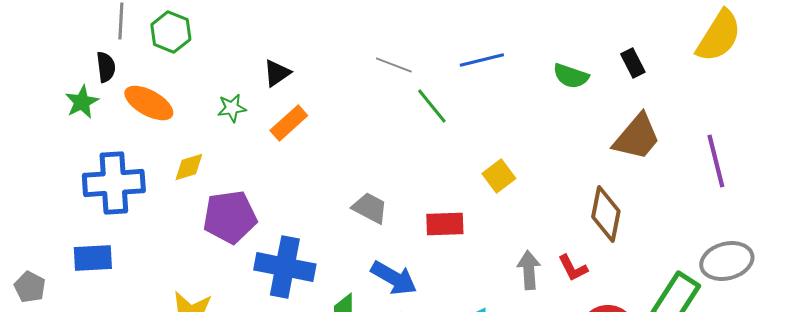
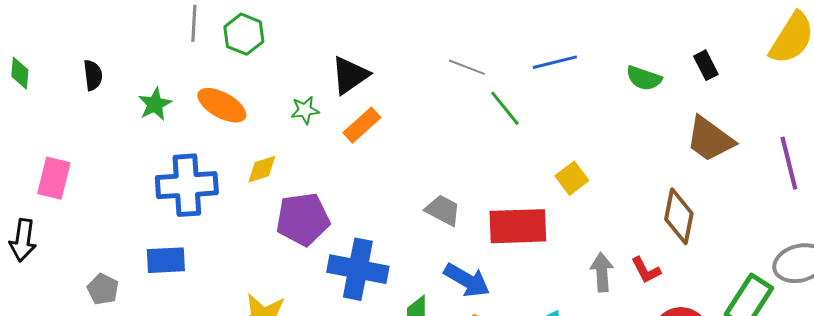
black semicircle: (106, 67) -> (93, 75), moved
black triangle: (277, 73) -> (350, 75), size x1.4
brown trapezoid: (637, 137) -> (710, 139), turned 86
red rectangle: (445, 224) -> (518, 226), size x1.5

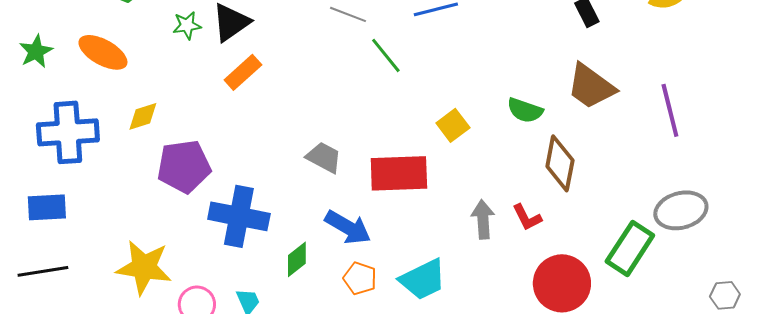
green semicircle: (644, 78) -> (525, 110), moved
green star: (305, 110) -> (187, 25), moved

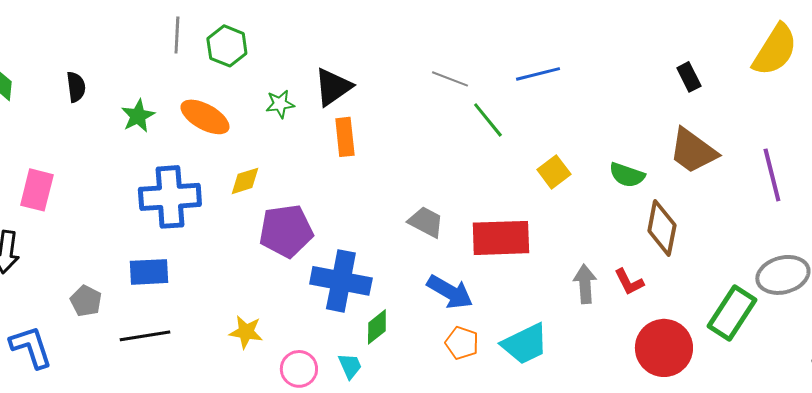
green star: (187, 25) -> (280, 104), moved
orange rectangle: (243, 72) -> (345, 137), turned -54
yellow square: (453, 125) -> (554, 172), moved
green diamond: (297, 259) -> (377, 327), moved
yellow star: (144, 267) -> (246, 332), size x0.6

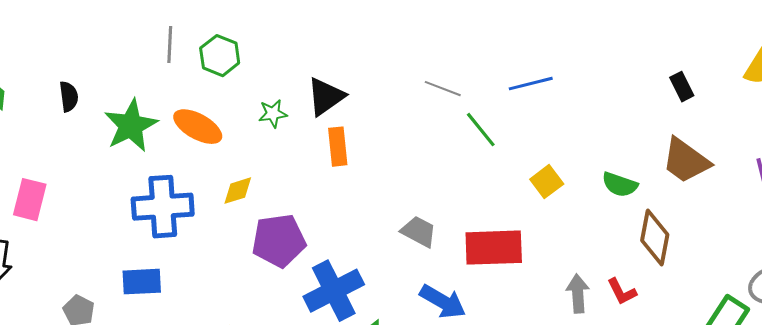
green star: (138, 116) -> (131, 126), size x1.6
blue cross: (341, 281) -> (334, 291), turned -38

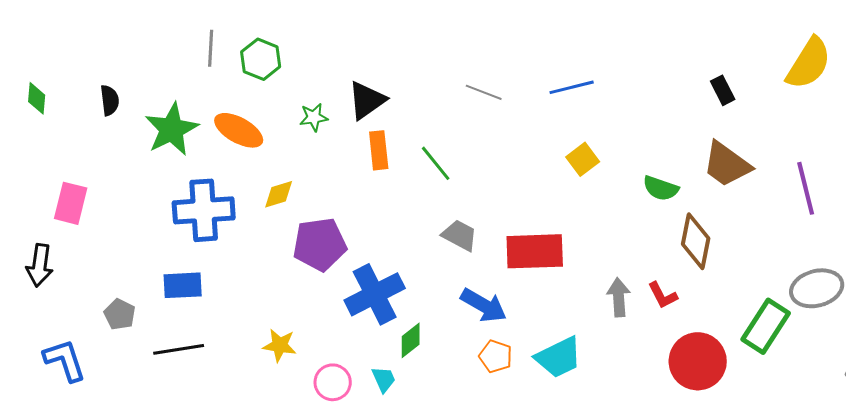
green line: (481, 130) -> (436, 163), moved
yellow square: (547, 182) -> (583, 159), moved

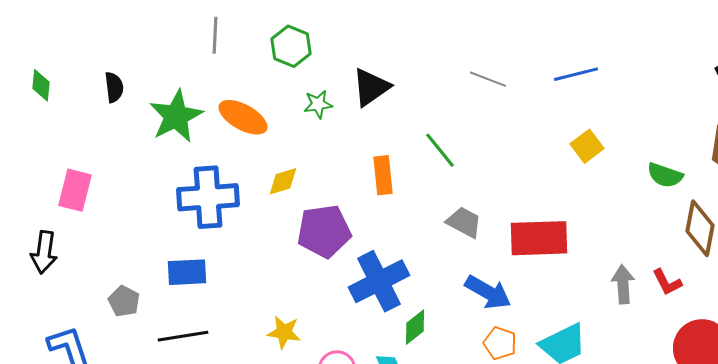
green hexagon: (261, 59) -> (291, 46), moved
orange rectangle: (379, 150) -> (383, 175), moved

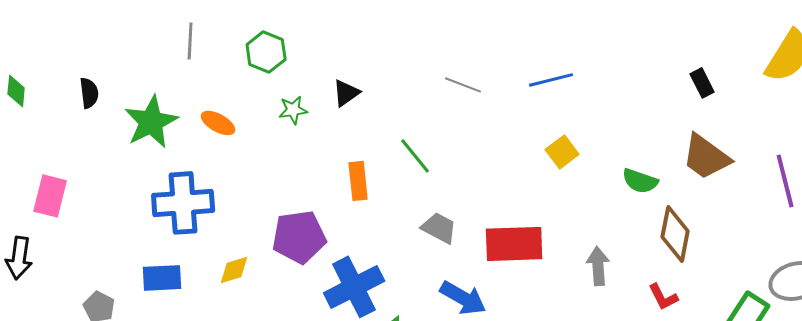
black triangle: (371, 87) -> (346, 93), size x0.7
orange ellipse: (243, 117) -> (218, 123), size x0.7
yellow diamond: (283, 181) -> (234, 270), moved
red L-shape: (667, 282) -> (663, 297), moved
gray arrow: (623, 284) -> (598, 266), moved

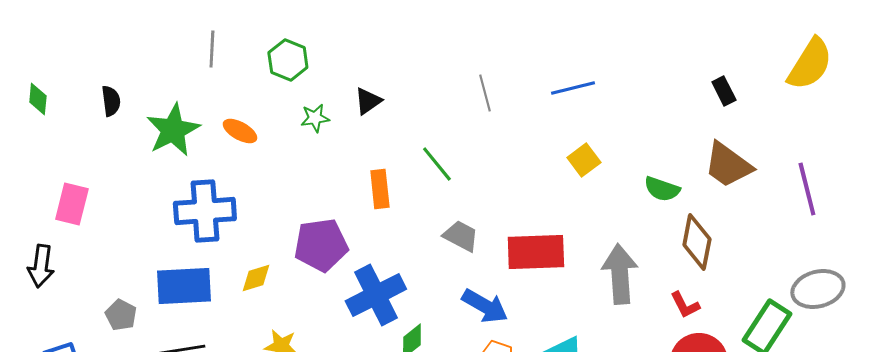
gray line: (463, 85) -> (485, 93), turned 54
gray arrow: (598, 266) -> (620, 274), size x1.5
blue rectangle: (162, 278) -> (184, 286), size x1.4

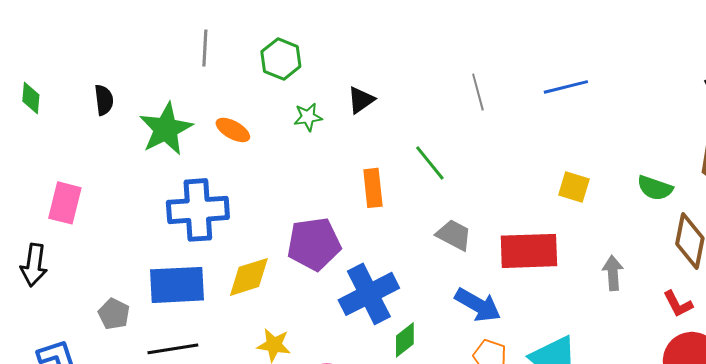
yellow square: (584, 160) -> (574, 187), moved, turned -36
gray arrow: (620, 274) -> (613, 273), size x0.6
yellow diamond: (256, 278) -> (249, 277), size x1.4

